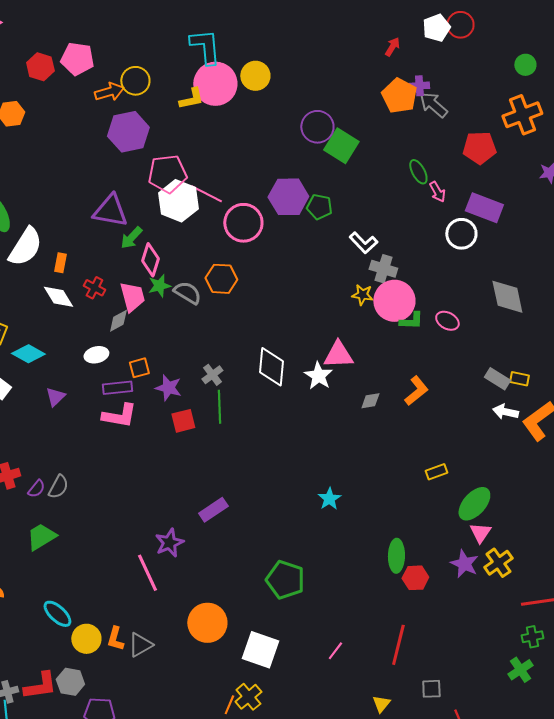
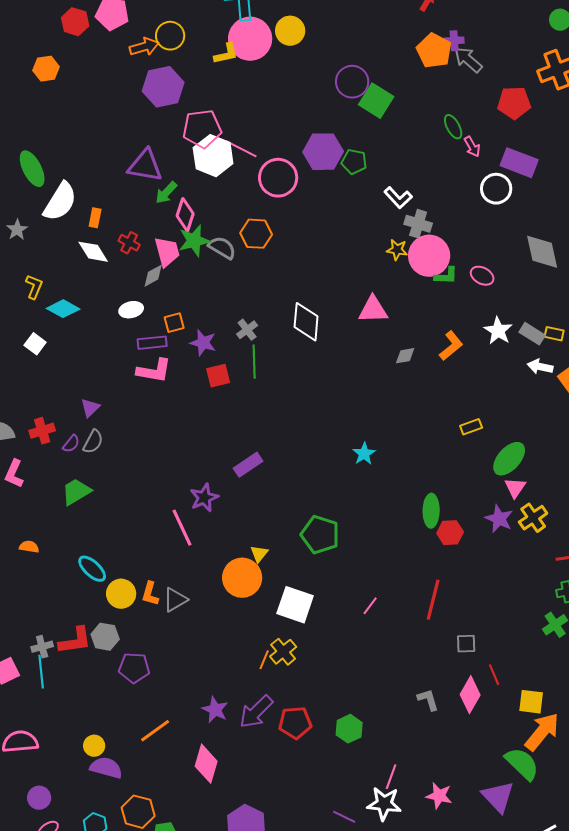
green star: (159, 286) -> (194, 241), size x1.4
white star: (318, 376) -> (498, 331), moved
purple triangle: (55, 397) -> (90, 408), moved
yellow triangle: (381, 704) -> (259, 554), moved

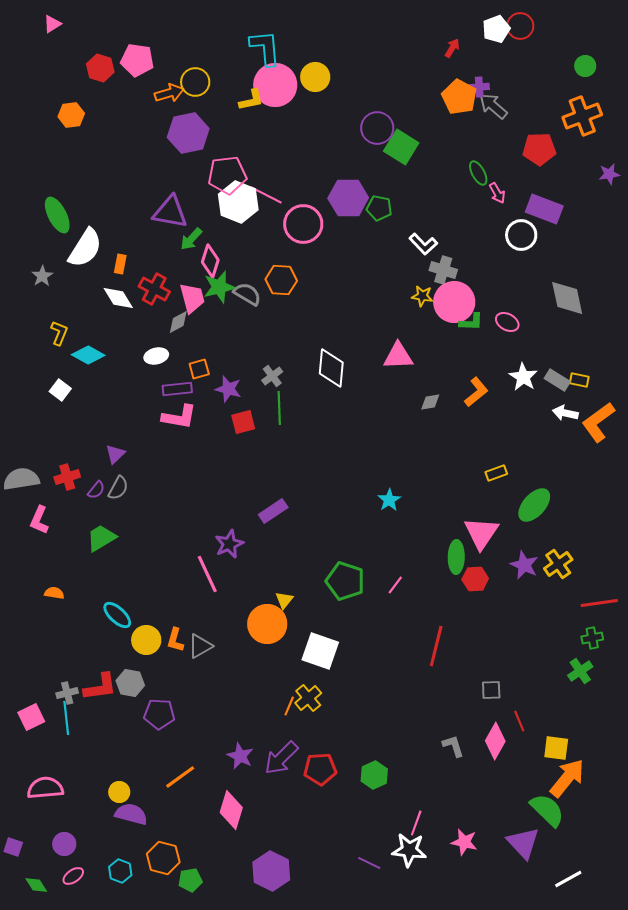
red cross: (129, 243) -> (154, 289), size x1.4
pink triangle: (515, 488) -> (481, 533), moved, size x1.6
red line: (433, 600) -> (436, 646), moved
pink line: (370, 606) -> (395, 585), moved

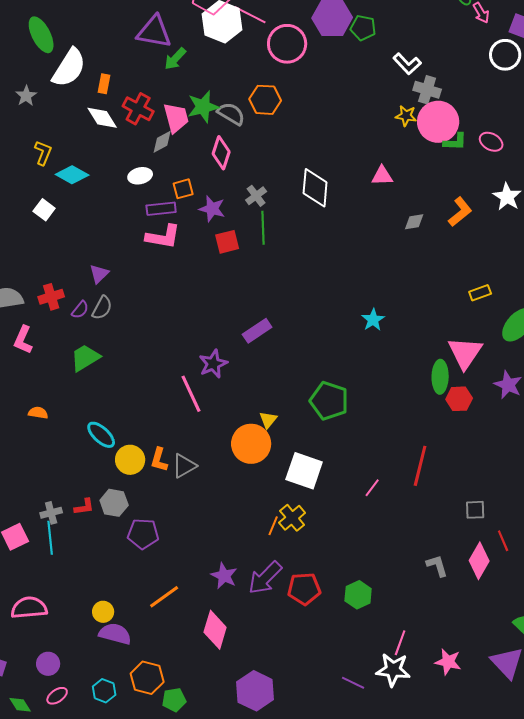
pink diamond: (210, 261) -> (221, 153), moved
pink triangle: (398, 356) -> (382, 176), size x0.7
pink line: (395, 585) -> (372, 488), moved
red L-shape: (100, 687) -> (84, 507), size x0.6

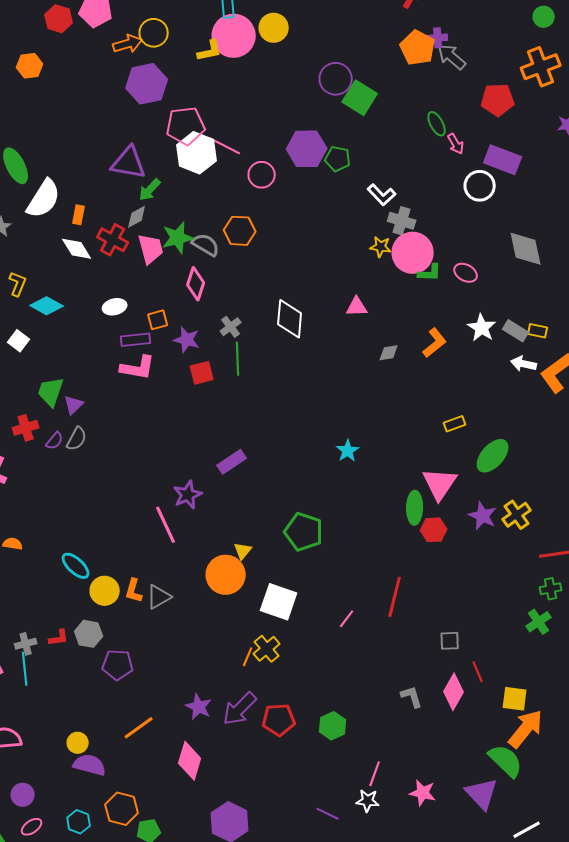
pink circle: (287, 44) -> (262, 175), size x0.7
gray diamond: (162, 142) -> (137, 217), moved
green trapezoid: (85, 358) -> (51, 392), moved, turned -40
white star: (393, 670) -> (368, 801), size x0.7

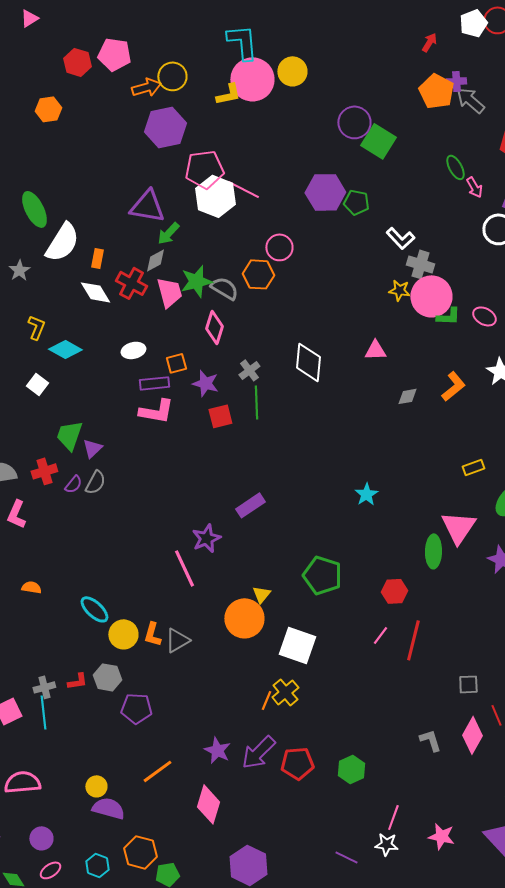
pink circle: (262, 175) -> (279, 247), moved
red hexagon: (434, 530) -> (394, 591), moved
pink line: (347, 619) -> (380, 635), moved

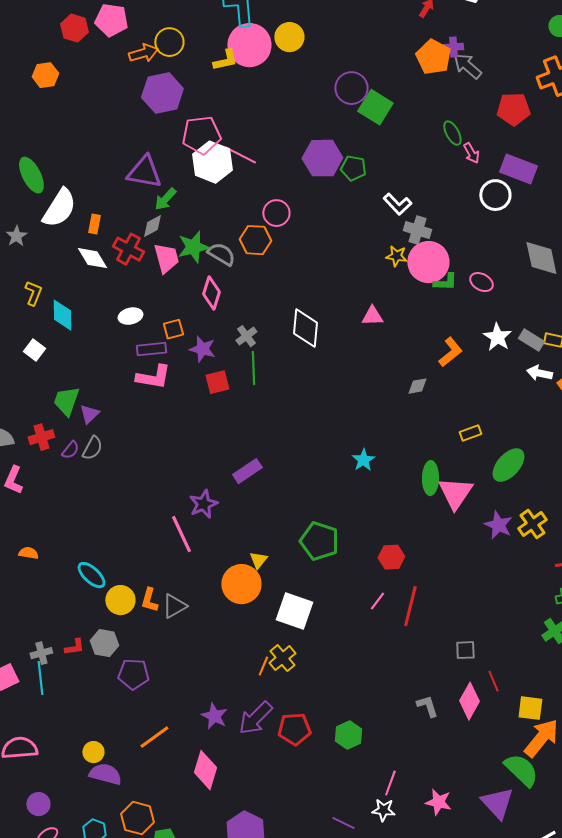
cyan diamond: (65, 349) -> (62, 315), turned 60
gray diamond: (407, 396) -> (417, 386), moved
green ellipse: (433, 551) -> (430, 478), moved

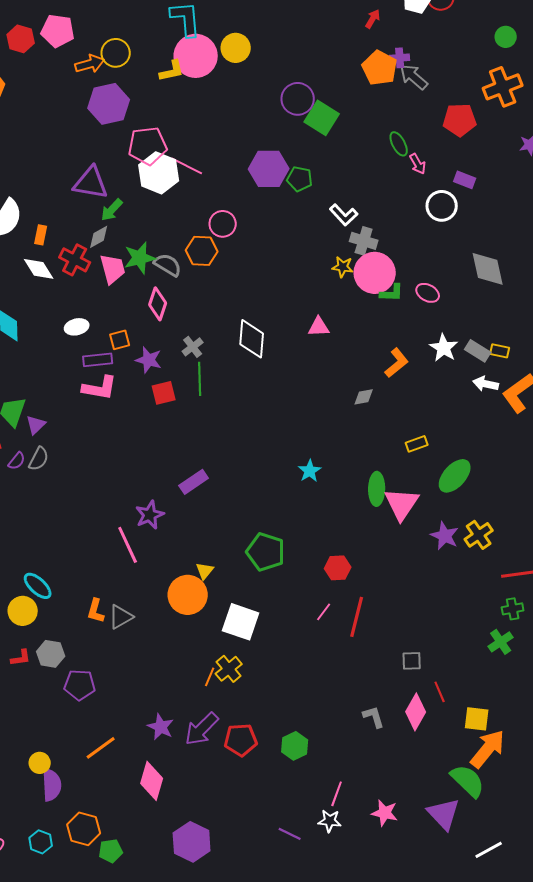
purple rectangle: (518, 169) -> (465, 180), size x0.6
yellow circle: (120, 600) -> (23, 611), moved
purple semicircle: (105, 774) -> (52, 785), turned 72

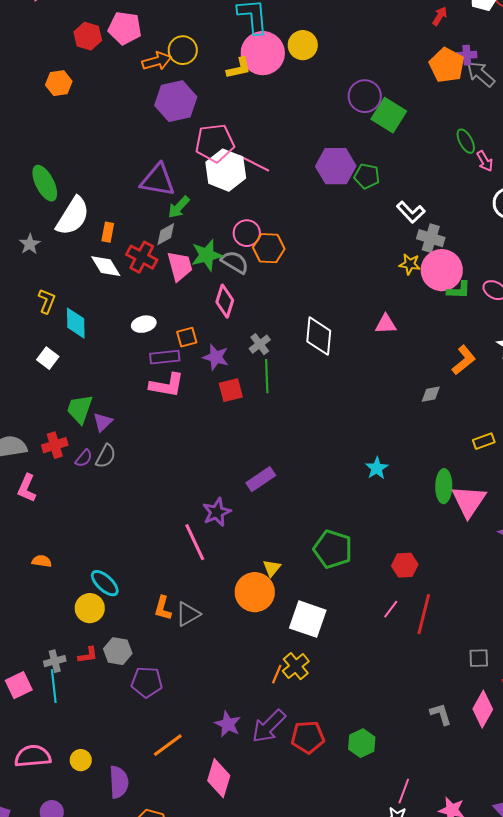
pink circle: (223, 224) -> (247, 233), moved
yellow circle: (40, 763) -> (81, 760), moved

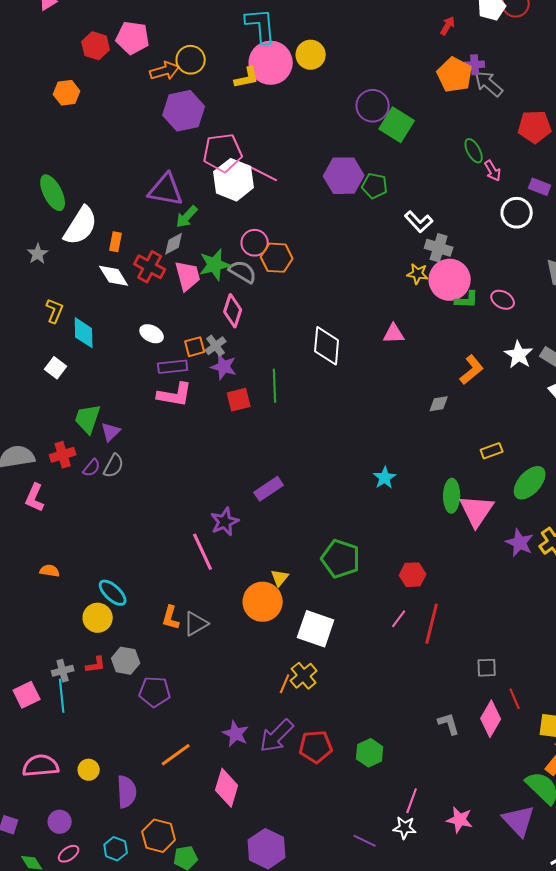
white ellipse: (144, 324) -> (152, 334), turned 40
gray cross: (260, 344) -> (216, 346), moved

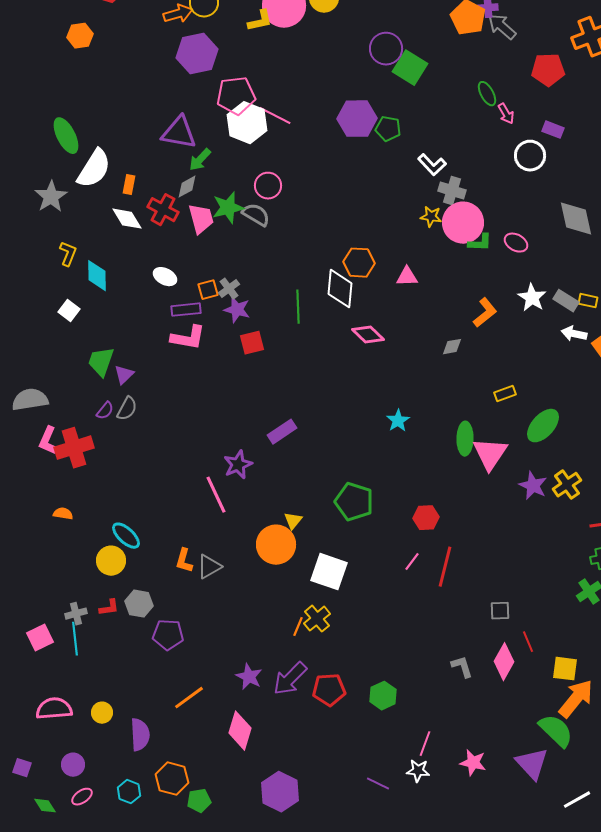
gray star: (38, 254) -> (51, 197), size x1.5
orange hexagon: (277, 258) -> (359, 263), moved
pink diamond: (233, 311) -> (368, 335), moved, turned -64
green line: (275, 386) -> (298, 307), moved
red cross: (63, 455) -> (74, 448), moved, size x1.5

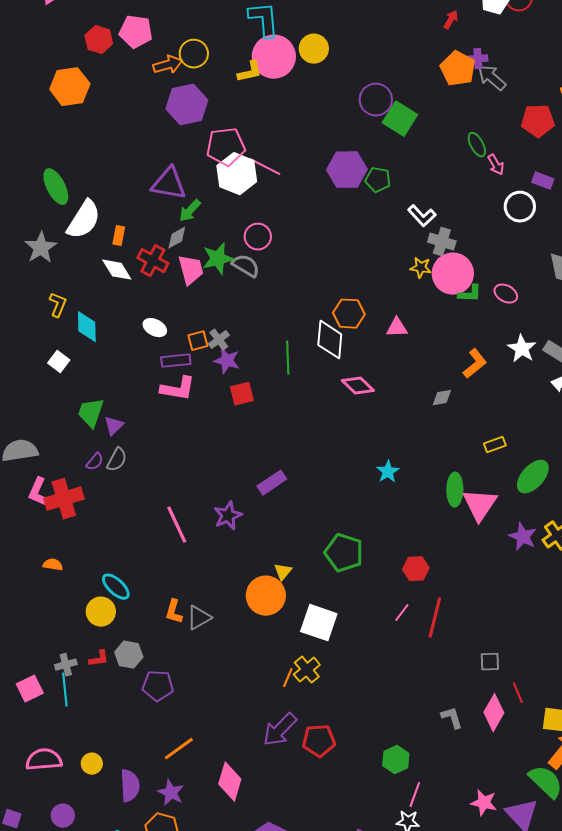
orange hexagon: (80, 36) -> (70, 87), size x1.5
pink line: (216, 495) -> (177, 525), moved
purple star: (249, 677) -> (171, 793), moved
green hexagon: (383, 696) -> (396, 760), moved
pink star: (473, 763) -> (484, 803), moved

